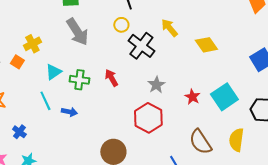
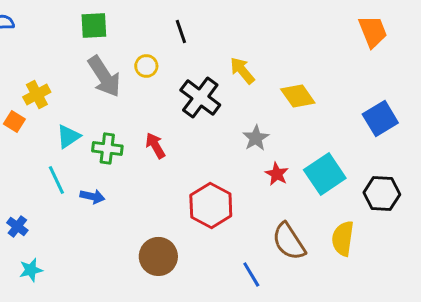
yellow circle: (121, 25) -> (146, 66), moved
gray star: (156, 85) -> (256, 138), moved

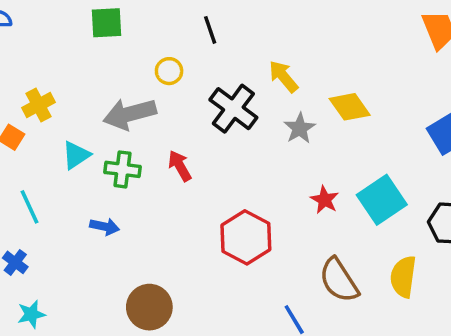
gray arrow: (104, 76) -> (130, 114), moved, turned 108
gray star: (256, 138) -> (300, 128), moved
cyan line: (56, 180) -> (30, 207), moved
brown circle: (158, 256) -> (149, 307), moved

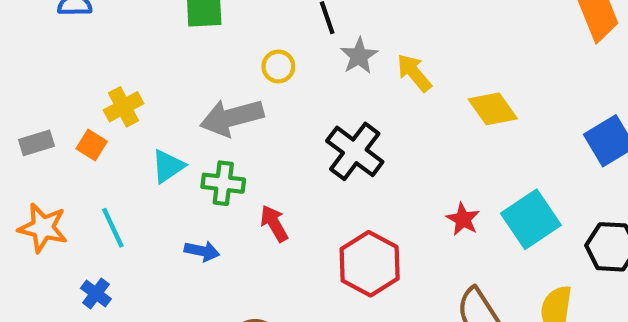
black cross: (233, 109) -> (355, 151), moved
gray star: (300, 128) -> (359, 56), moved
red arrow: (180, 166) -> (274, 223), moved

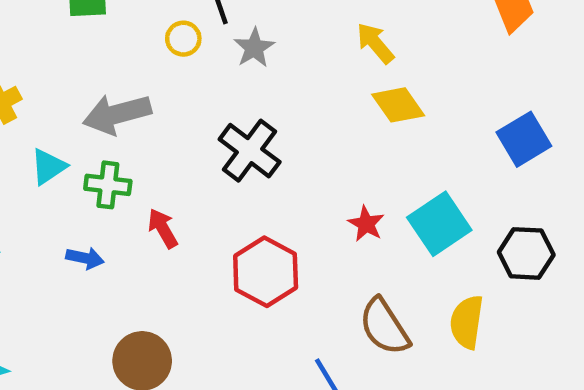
yellow circle: (278, 66) -> (183, 39), moved
yellow arrow: (414, 73) -> (375, 43), moved

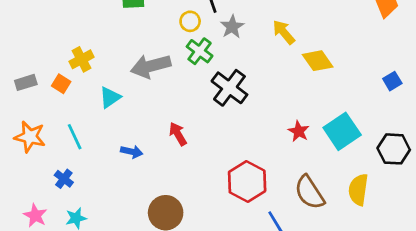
yellow arrow: (375, 43) -> (284, 32), moved
blue square: (524, 139) -> (392, 81), size x0.6
green cross: (108, 185) -> (200, 51), moved, turned 30
red hexagon: (266, 272) -> (247, 181), moved

